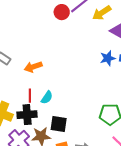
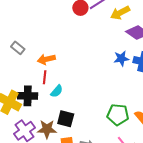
red line: (30, 96) -> (45, 77), moved
black cross: (27, 115) -> (28, 96), moved

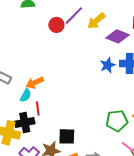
red line: (45, 77) -> (38, 109), moved
cyan semicircle: (57, 91) -> (26, 95), moved

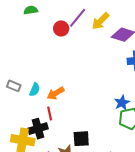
blue star: (108, 65) -> (122, 103), moved
orange arrow: (35, 83) -> (56, 93), moved
cyan semicircle: (26, 95) -> (35, 90), moved

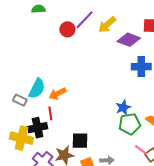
gray rectangle: (14, 86) -> (20, 100), moved
cyan semicircle: (35, 90) -> (37, 89), size x1.5

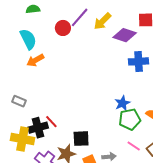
cyan semicircle: (37, 89) -> (28, 39), moved, turned -50
orange arrow: (57, 94) -> (35, 60), moved
red line: (50, 113) -> (51, 122), moved, turned -32
pink line: (141, 150) -> (134, 146), moved

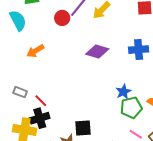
purple diamond: (125, 35) -> (97, 52), moved
cyan semicircle: (28, 39) -> (18, 20), moved
red line: (51, 122) -> (41, 101), moved

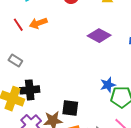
blue star: (123, 92) -> (108, 85), moved
red line: (41, 101) -> (18, 25), moved

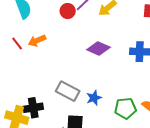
gray rectangle: (15, 61) -> (68, 91), moved, size x1.6
blue star: (108, 85) -> (94, 98), moved

